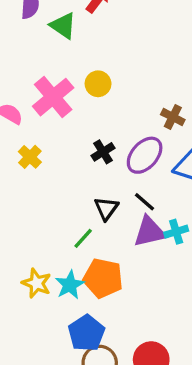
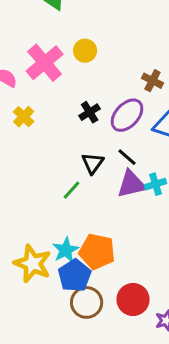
orange pentagon: (103, 278) -> (97, 252), moved
yellow star: (37, 283) -> (33, 264), moved, size x1.4
cyan star: (70, 285) -> (66, 250), moved

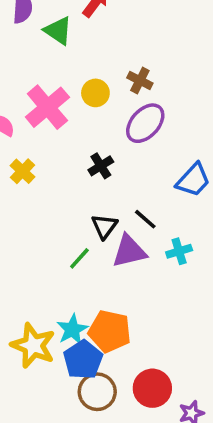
brown cross: (152, 81) -> (140, 80), moved
purple ellipse: (127, 115) -> (145, 123), moved
purple triangle: (132, 184) -> (129, 251), moved

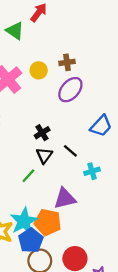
brown cross: (140, 80) -> (67, 62), turned -35
black cross: (101, 166) -> (42, 133), moved
purple triangle: (129, 251) -> (65, 198), moved
cyan star: (72, 329) -> (24, 221), size x1.4

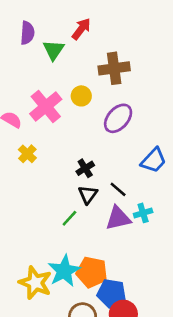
green triangle: (15, 31) -> (54, 50), turned 30
brown cross: (67, 62) -> (114, 68), moved, size x1.6
purple triangle: (65, 198) -> (118, 218), moved
blue pentagon: (31, 240) -> (111, 293), moved, turned -30

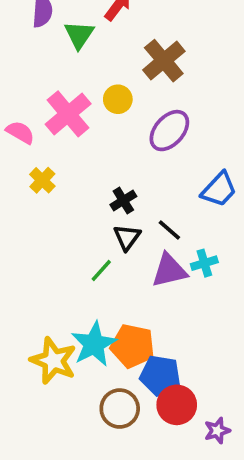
brown cross: (114, 68) -> (164, 61), turned -32

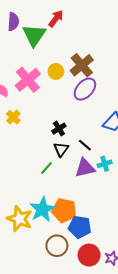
green triangle: (79, 35) -> (34, 35), size x1.4
brown cross: (164, 61) -> (82, 65), moved
red circle: (177, 405) -> (89, 255), moved

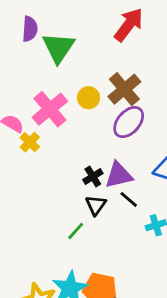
red arrow: (56, 19) -> (129, 25), moved, size x1.4
yellow cross: (13, 117) -> (30, 142), moved
purple triangle: (85, 168) -> (119, 175), moved

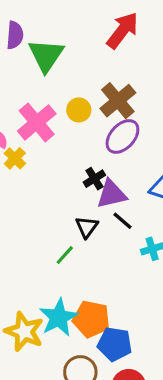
black cross: (93, 177) -> (94, 179), moved

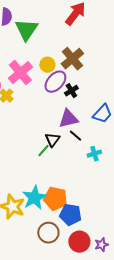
purple ellipse: (122, 136) -> (55, 82), moved
black cross: (94, 179) -> (71, 91), moved
green line: (65, 255) -> (43, 151), moved

